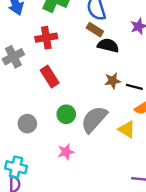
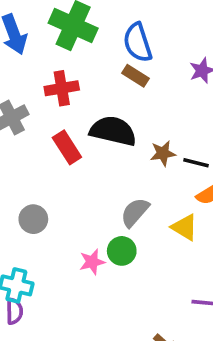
black semicircle: (108, 45) -> (113, 131), moved, size x1.4
green circle: (66, 114) -> (122, 251), moved
gray semicircle: (94, 119) -> (135, 212), size x0.7

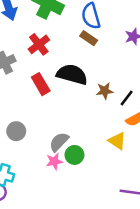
red cross: (62, 88) -> (39, 44), turned -30
black line: (196, 163) -> (127, 98), turned -70
gray semicircle: (135, 212) -> (59, 142), moved

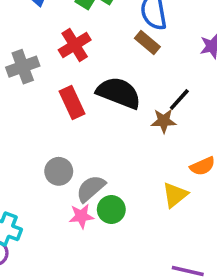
black line: (127, 98) -> (179, 100), moved
gray circle: (16, 131) -> (59, 171), moved
yellow triangle: (117, 141) -> (175, 195), turned 42

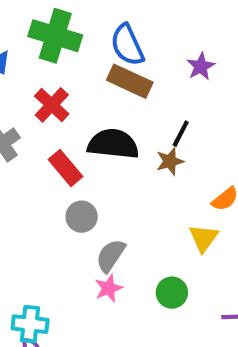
brown rectangle: (147, 43) -> (130, 81), size x1.5
gray circle: (59, 171) -> (82, 217), moved
green circle: (111, 210) -> (172, 293), moved

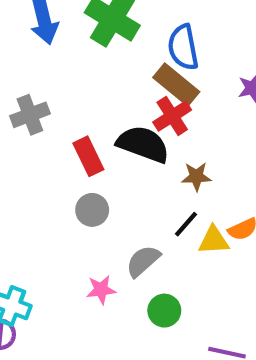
red cross: (52, 105) -> (172, 116), moved
black line: (181, 134) -> (186, 224), moved
yellow triangle: (204, 238) -> (214, 240), moved, turned 36
gray semicircle: (111, 256) -> (143, 261), moved

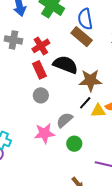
gray cross: (30, 115) -> (13, 40), moved, turned 30
red cross: (172, 116) -> (41, 46), moved
brown star: (196, 176) -> (90, 80), size x1.6
pink star: (101, 290) -> (44, 133), size x1.5

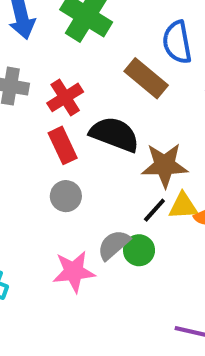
blue semicircle: (85, 19) -> (177, 42), moved
yellow triangle: (98, 111) -> (183, 206), moved
green circle: (74, 144) -> (139, 250), moved

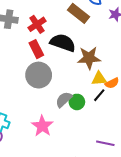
gray circle: (66, 196) -> (39, 75), size x1.6
black line: (154, 210) -> (99, 95), moved
pink star: (74, 272) -> (42, 126), moved, turned -30

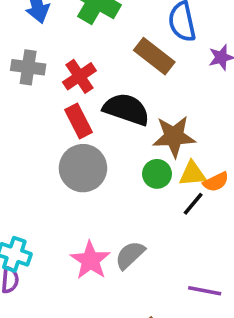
gray semicircle: (64, 99) -> (130, 255), moved
green circle: (77, 102) -> (157, 174), moved

